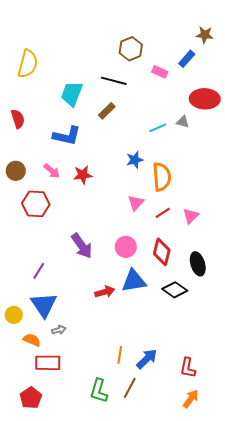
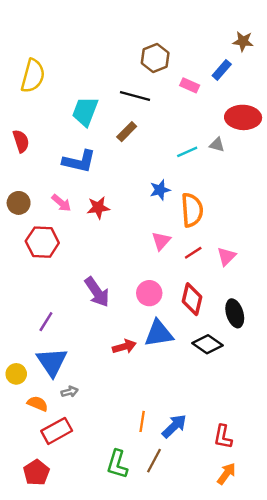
red rectangle: (48, 363) -> (57, 431), turned -30

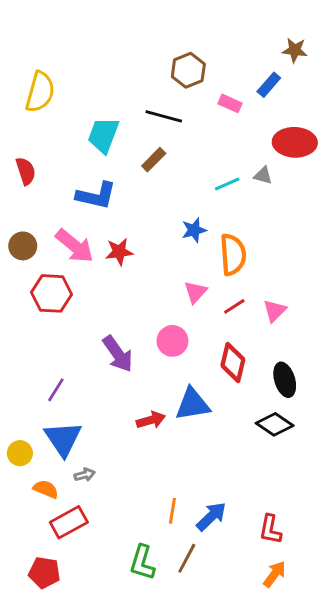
pink arrow: (61, 203) -> (75, 246), size x1.6
pink circle: (149, 293) -> (172, 341), moved
black diamond: (207, 344) -> (275, 424), moved
red pentagon: (36, 472) -> (44, 573), turned -30

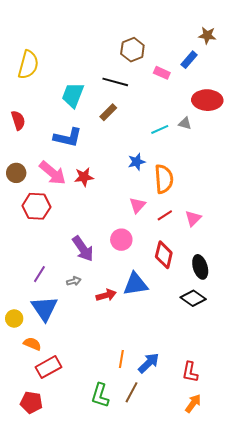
gray arrow: (85, 475) -> (74, 281), moved

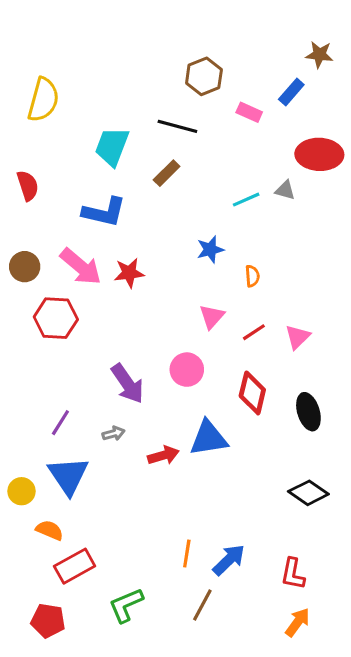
orange semicircle: (164, 179) -> (252, 276), size x0.5
black diamond: (193, 298) -> (308, 493), moved
green L-shape: (100, 395) -> (126, 605), moved, turned 50

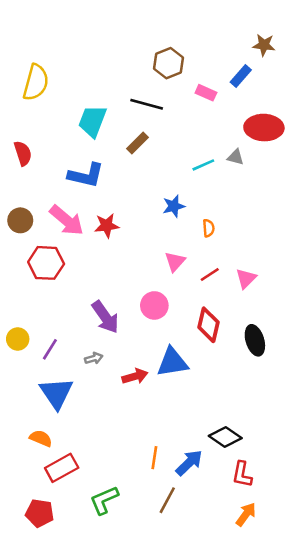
yellow circle: (21, 491) -> (18, 339), moved
black diamond: (308, 493) -> (225, 437), moved

